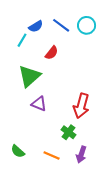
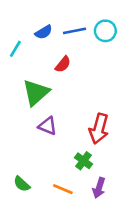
blue line: (61, 25) -> (75, 31), turned -48
cyan line: (22, 40) -> (15, 49), moved

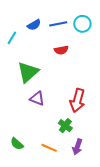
red semicircle: (63, 64) -> (61, 50), moved, turned 40

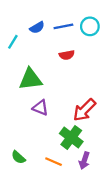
green triangle: (28, 72) -> (30, 79), turned 35
red arrow: (77, 100) -> (84, 110), turned 30
green cross: (65, 126) -> (71, 137), size x1.5

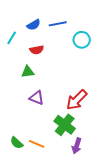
cyan circle: (90, 26) -> (82, 40), moved
red semicircle: (67, 55) -> (37, 50), moved
green triangle: (30, 79) -> (28, 72), size x0.6
orange line: (54, 162) -> (37, 144), moved

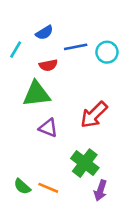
blue line: (58, 24) -> (76, 47), moved
green triangle: (28, 72) -> (37, 94), size x1.6
red arrow: (77, 100) -> (94, 115), moved

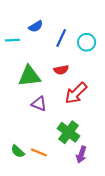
blue line: (76, 47) -> (61, 38), turned -54
cyan line: (16, 50) -> (12, 40), turned 56
red semicircle: (48, 65) -> (61, 70), moved

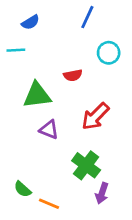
blue semicircle: (36, 26) -> (30, 22), moved
blue line: (61, 38) -> (87, 17), moved
red semicircle: (61, 70) -> (73, 75), moved
orange line: (39, 152) -> (49, 204), moved

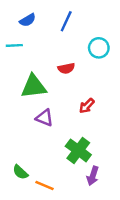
blue line: (87, 17) -> (66, 21), moved
red arrow: (95, 116) -> (87, 106), size x0.6

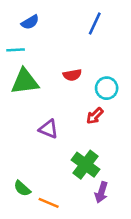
blue line: (66, 21) -> (95, 23), moved
cyan circle: (99, 48) -> (107, 88), moved
green triangle: (34, 86) -> (25, 82), moved

